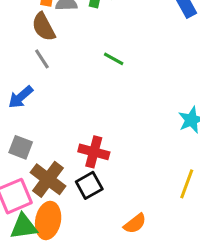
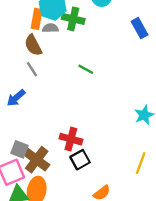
gray square: (21, 147) -> (19, 149), moved
black square: (89, 185) -> (80, 160), moved

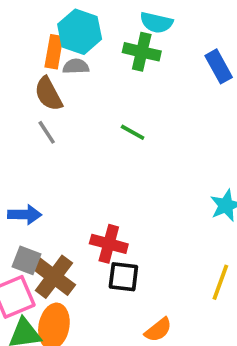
green cross: (73, 19) -> (142, 52), moved
blue arrow: (16, 98) -> (25, 215), moved, turned -138
black square: (80, 160) -> (123, 277), turned 36

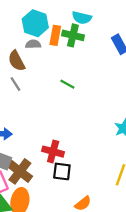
orange rectangle: (54, 52) -> (55, 35), moved

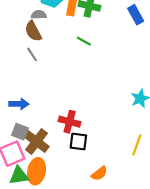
gray semicircle: (33, 44) -> (39, 15), moved
green line: (67, 84) -> (84, 41), moved

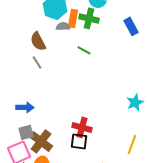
gray semicircle: (39, 15) -> (63, 26), moved
red cross: (70, 122) -> (82, 127), moved
gray square: (20, 132) -> (26, 132), turned -35

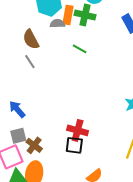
blue arrow: (25, 107) -> (17, 109), turned -132
brown cross: (41, 141) -> (34, 145), size x0.7

